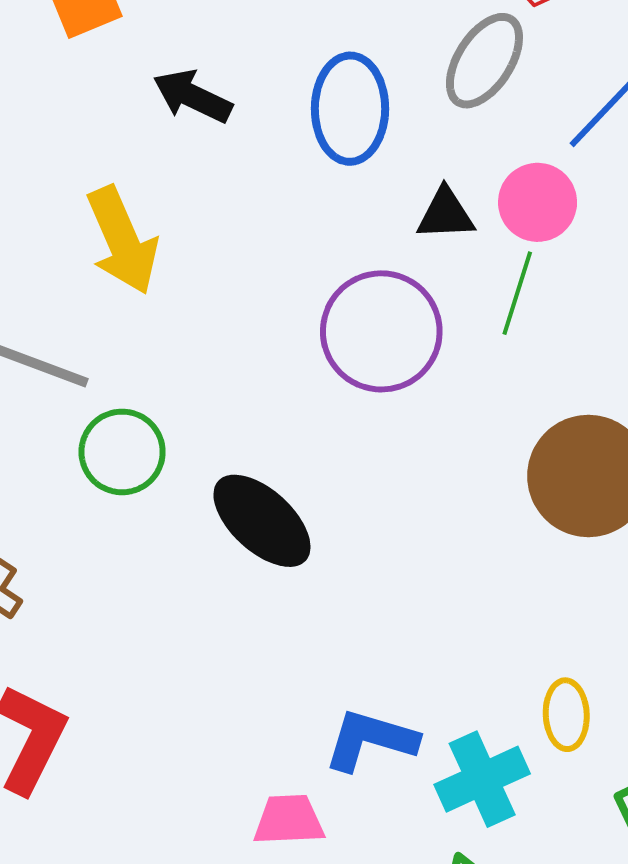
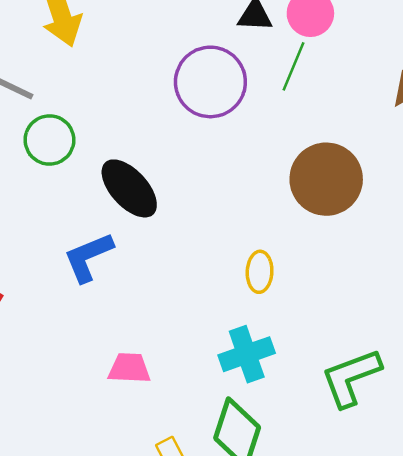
yellow ellipse: (566, 715) -> (260, 272), moved
blue L-shape: (371, 740) -> (88, 257), moved, turned -44

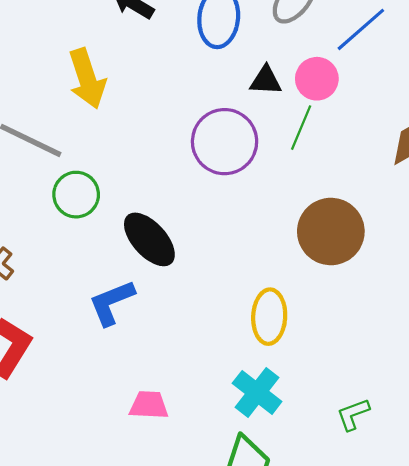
yellow ellipse: (260, 272) -> (269, 317), size x1.4
cyan cross: (247, 354) -> (257, 392), turned -33
green L-shape: (351, 378) -> (353, 414), size x0.6

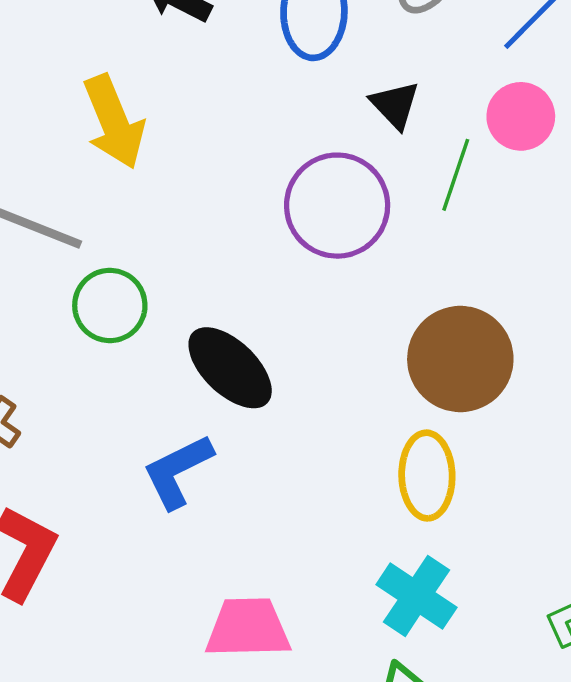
pink circle: (317, 79) -> (521, 116), moved
black triangle: (266, 81) -> (395, 105), turned 48
brown circle: (331, 232) -> (460, 359), moved
pink trapezoid: (149, 405) -> (248, 628), size x1.4

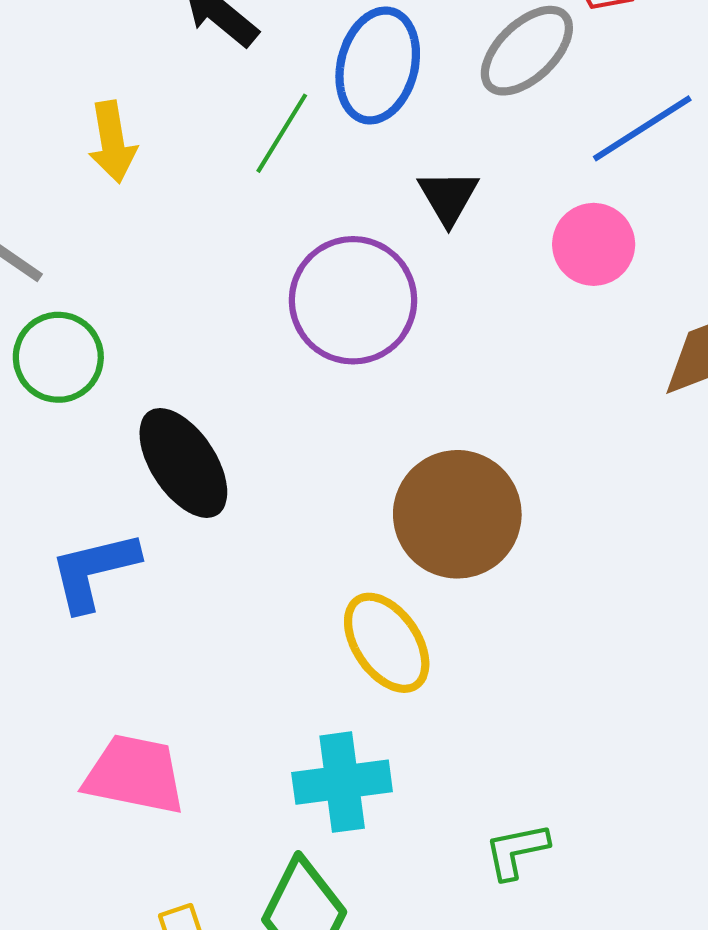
yellow arrow: (114, 122) -> (112, 142), size x0.7
green line: (456, 175) -> (282, 133), moved
yellow ellipse: (427, 476) -> (387, 643), turned -46
cyan cross: (416, 596) -> (342, 782), turned 36

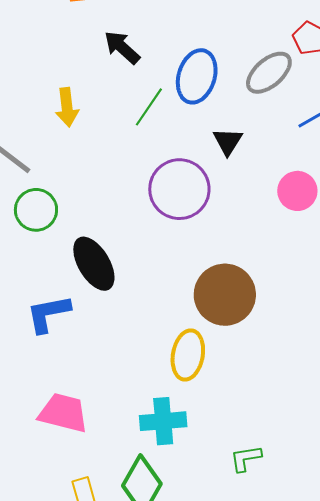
pink circle: (594, 244) -> (297, 191), moved
yellow ellipse: (387, 643) -> (188, 355), turned 42

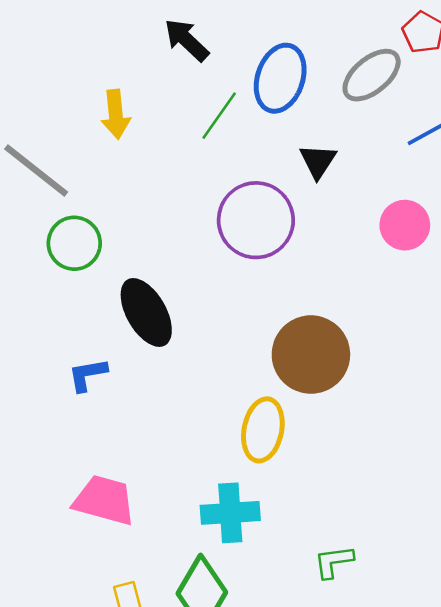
blue L-shape: (48, 314) -> (88, 375), size x0.7

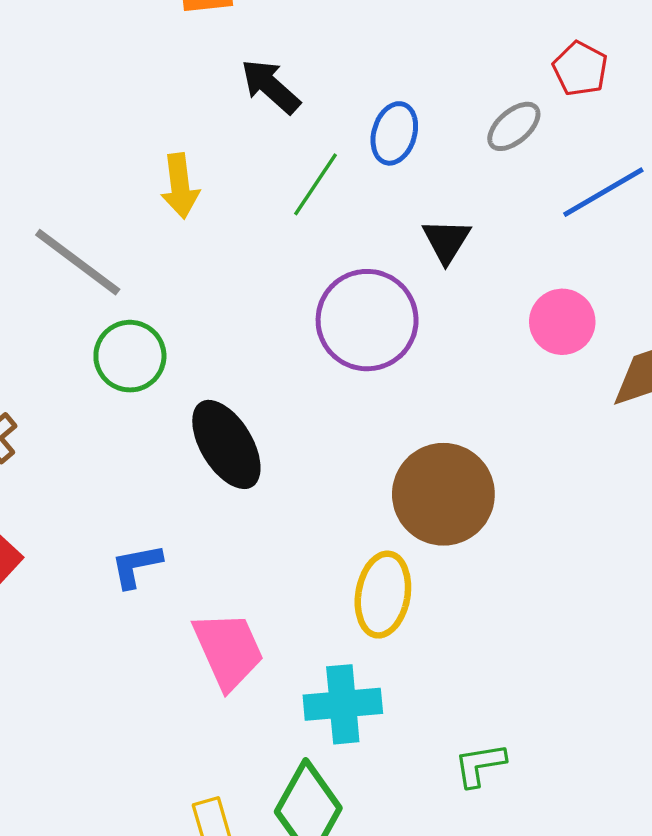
gray ellipse: (372, 75) -> (514, 126), size x0.7
blue ellipse: (280, 78) -> (394, 133), size x0.7
blue L-shape: (88, 375) -> (136, 566), moved
pink trapezoid: (104, 500) -> (228, 650), moved, turned 52

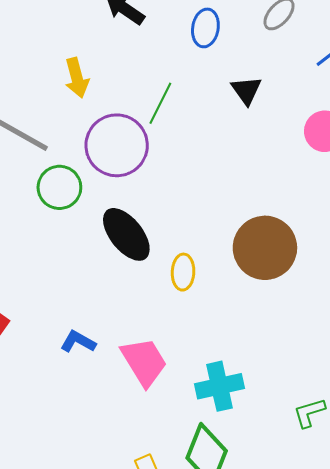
green line: (315, 184) -> (160, 103), moved
purple circle: (367, 320) -> (117, 145), moved
blue L-shape: (136, 566) -> (78, 342), moved, turned 48
yellow ellipse: (383, 595) -> (183, 272), moved, size x0.7

